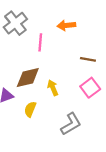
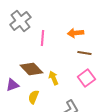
orange arrow: (66, 25) -> (75, 33), moved
brown diamond: (28, 78) -> (31, 69), turned 60

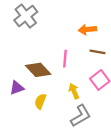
pink line: (42, 38) -> (65, 59), moved
yellow arrow: (53, 78) -> (74, 91), moved

